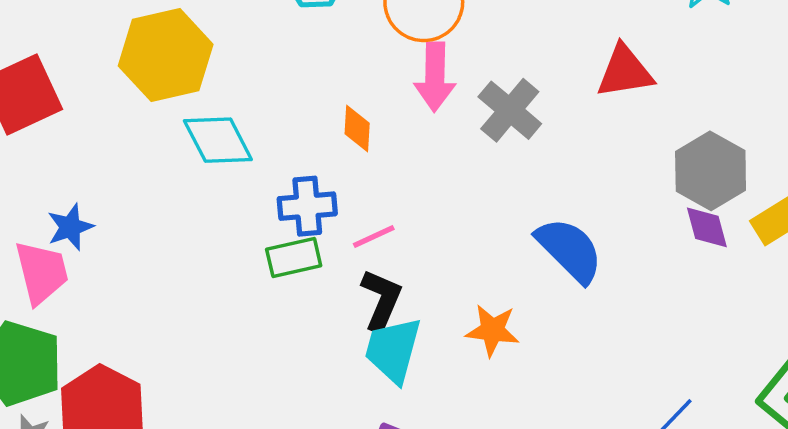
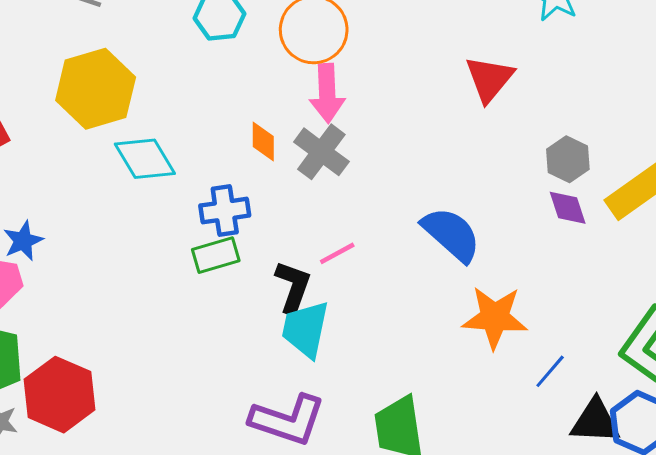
red triangle: (625, 72) -> (489, 79), turned -38
gray cross: (510, 110) -> (321, 152), moved
gray hexagon: (711, 171) -> (568, 159), size x0.7
pink line: (374, 236) -> (337, 253), moved
orange star: (492, 330) -> (495, 317), moved, size x1.4

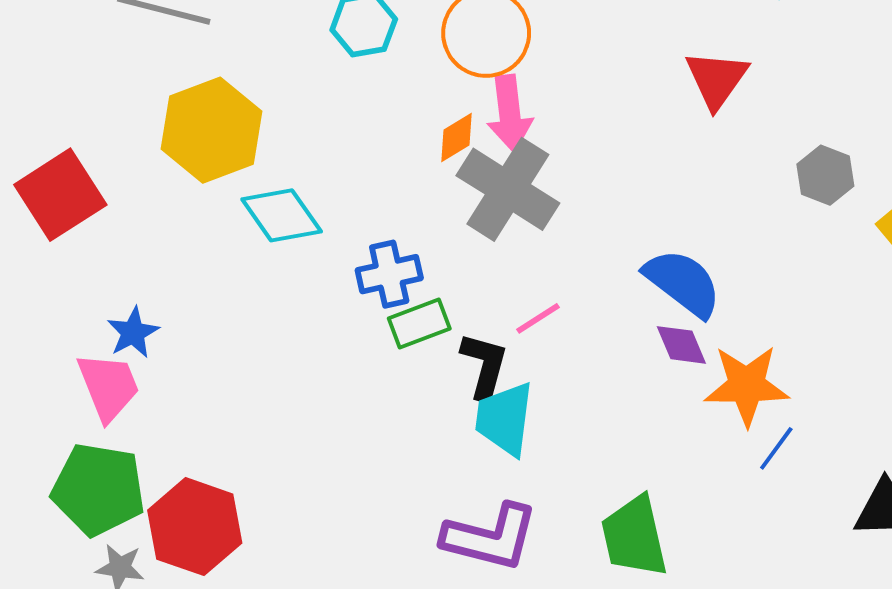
orange diamond: (263, 142) -> (457, 138), moved, turned 63
gray cross: (321, 152) -> (508, 189), size x1.4
purple diamond: (568, 208) -> (681, 345), moved
green rectangle: (216, 255) -> (419, 323), moved
blue line: (550, 371) -> (776, 448), moved

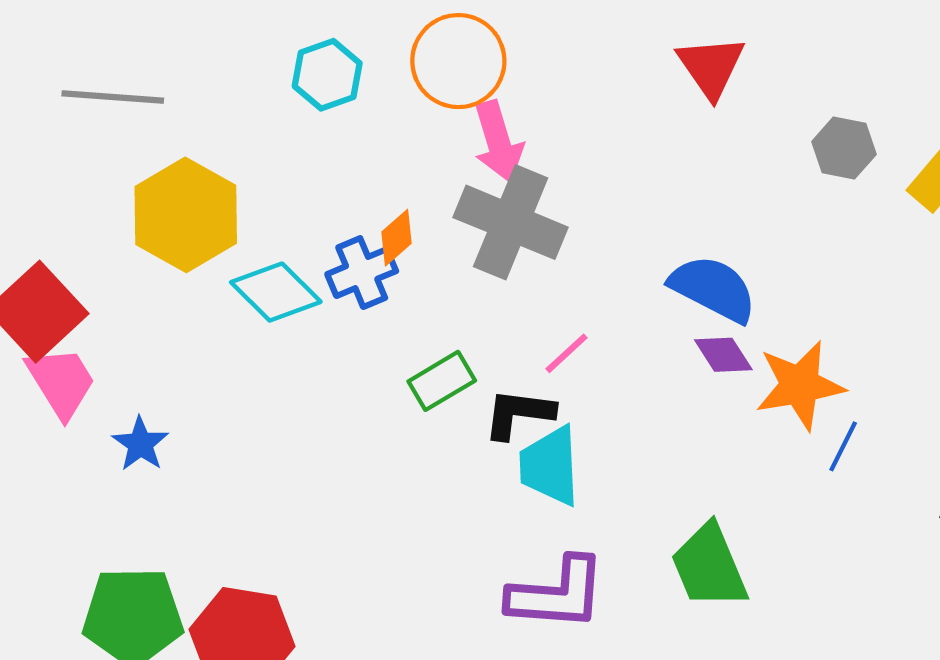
orange diamond: (457, 138) -> (397, 238), moved
blue cross: (389, 274) -> (362, 273), moved
black L-shape: (484, 366) -> (519, 414), turned -88
pink trapezoid: (108, 386) -> (61, 382), moved

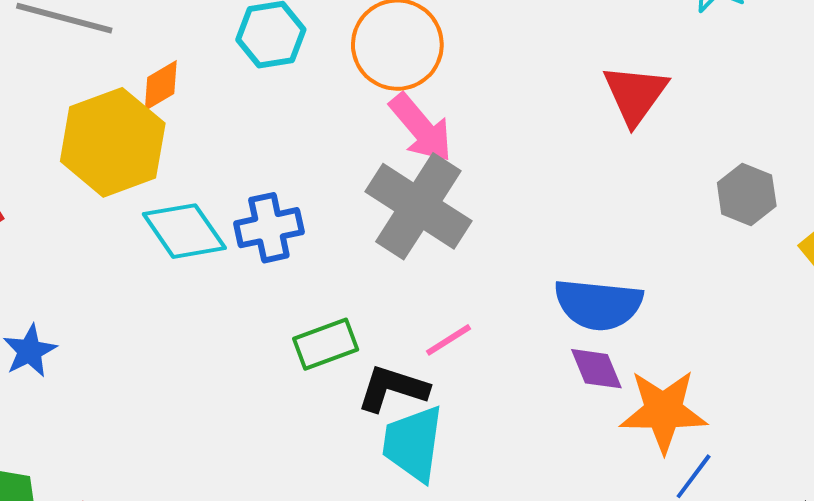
pink arrow: (498, 142) -> (421, 128), turned -34
orange diamond: (397, 238) -> (161, 85), moved
blue semicircle: (713, 289) -> (598, 304), turned 148

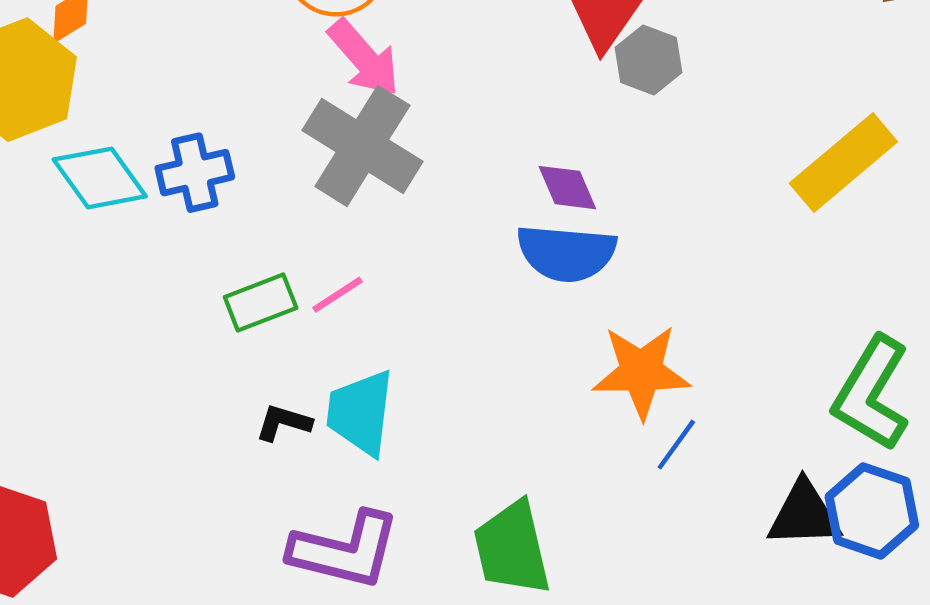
gray hexagon: (747, 194) -> (648, 60), moved
pink line: (448, 340) -> (338, 295), moved
purple diamond: (596, 369) -> (567, 188), moved
black L-shape: (393, 388) -> (284, 423), moved, size x0.7

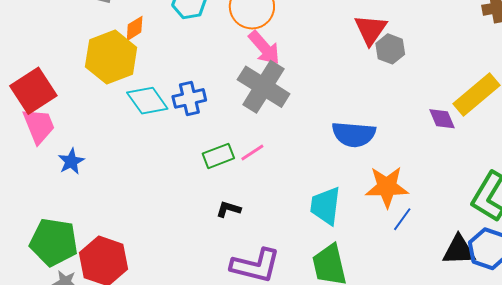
purple diamond: (567, 188) -> (442, 119), moved
cyan trapezoid: (361, 413) -> (325, 206), moved

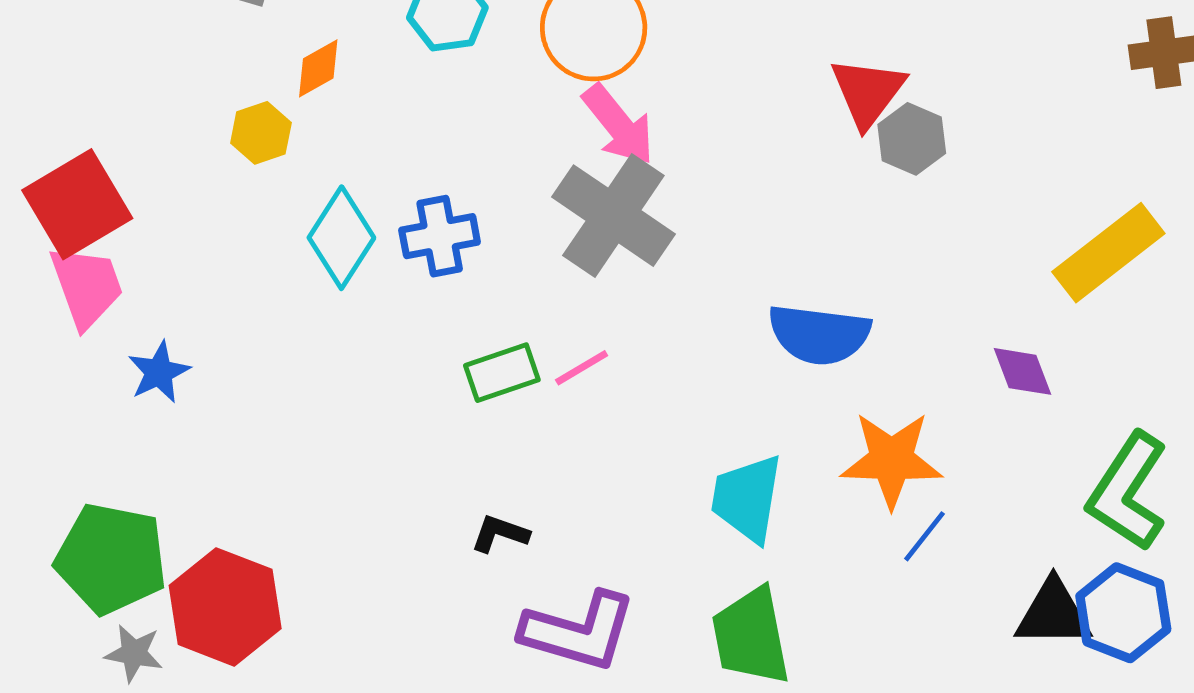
yellow hexagon: (111, 57) -> (261, 133), size x0.5
cyan diamond: (147, 101) -> (341, 238), turned 66
purple diamond: (442, 119) -> (1022, 371), moved
black L-shape: (228, 209) -> (500, 534), moved

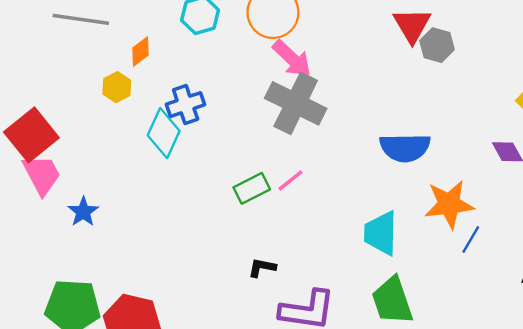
blue cross: (440, 236) -> (186, 105), moved

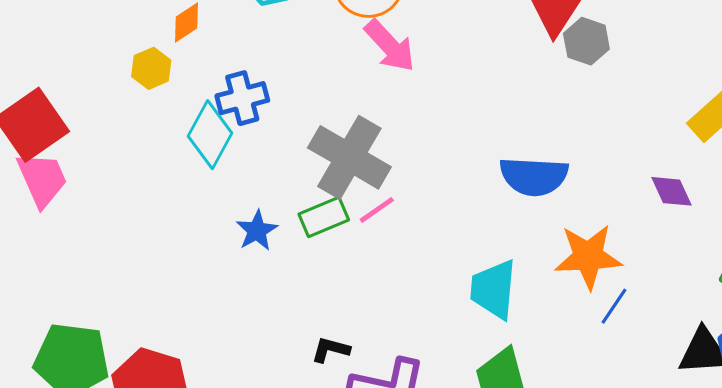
gray cross: (296, 103) -> (349, 157), moved
blue star: (83, 212) -> (257, 231), moved
black L-shape: (262, 268) -> (331, 350), moved

